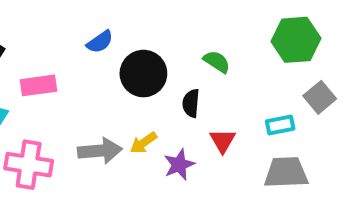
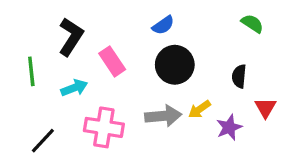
green semicircle: (217, 62) -> (252, 24), moved
black circle: (143, 74) -> (175, 65), moved
pink rectangle: (38, 85) -> (112, 61), turned 64

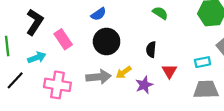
black line: (43, 141) -> (15, 80), moved

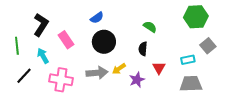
green semicircle: (160, 13) -> (150, 27), moved
cyan arrow: (37, 57) -> (43, 56), turned -98

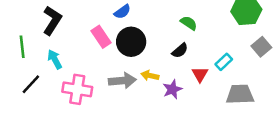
pink rectangle: (66, 40) -> (101, 37), moved
black semicircle: (143, 49) -> (180, 51), turned -136
cyan rectangle: (188, 60) -> (224, 62), moved, turned -32
yellow arrow: (119, 69) -> (150, 76), turned 48

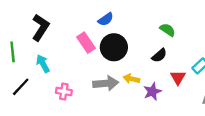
pink cross: (77, 89) -> (64, 92), size x0.6

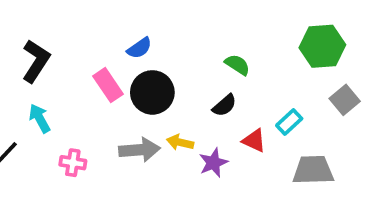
red triangle: (178, 78) -> (254, 141), turned -35

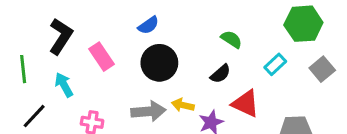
pink rectangle: (108, 85) -> (101, 57), moved
cyan rectangle: (289, 122) -> (275, 64), moved
red triangle: (254, 141) -> (245, 104), size x1.4

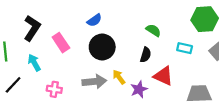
cyan rectangle: (275, 64) -> (185, 48), turned 56
black semicircle: (220, 74) -> (146, 55), turned -32
yellow arrow: (183, 105) -> (119, 77), turned 40

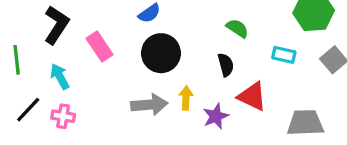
black semicircle: (146, 55) -> (226, 65), turned -32
yellow arrow: (119, 77) -> (186, 98), turned 40
pink cross: (54, 89) -> (63, 116), moved

